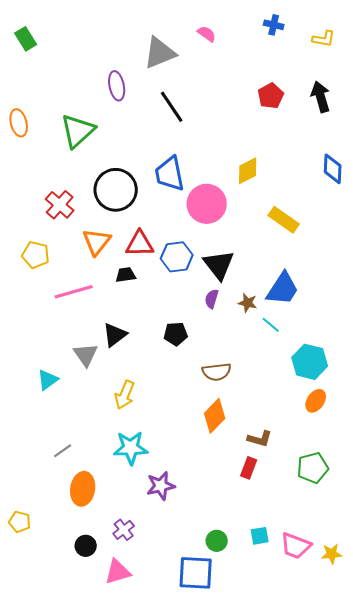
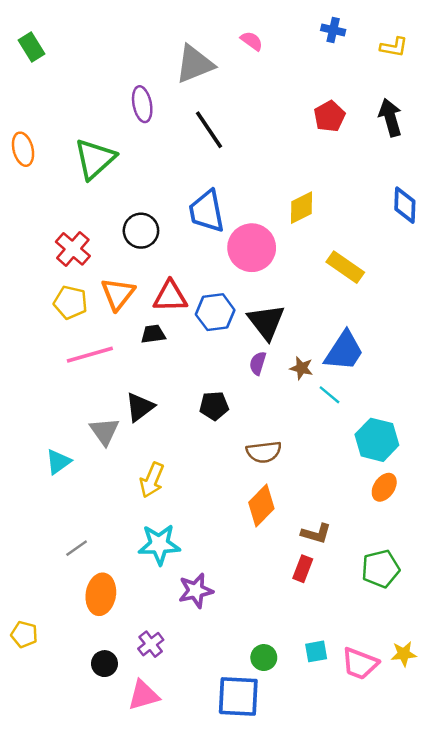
black circle: (116, 190) -> (141, 231), size x0.7
yellow pentagon: (36, 255) -> (70, 302), moved
yellow star: (332, 554) -> (404, 654), moved

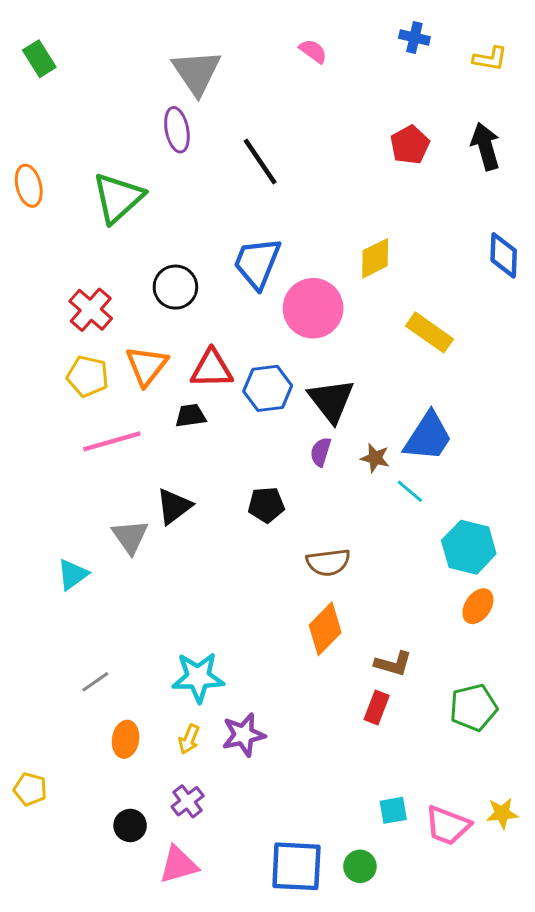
gray triangle: (194, 64) -> (197, 72), moved, turned -42
blue trapezoid: (207, 211) -> (257, 263), turned 33
yellow arrow: (152, 480) -> (189, 739), moved, size x0.7
orange ellipse: (101, 594) -> (126, 739), size x0.7
green circle: (264, 658) -> (360, 866), moved

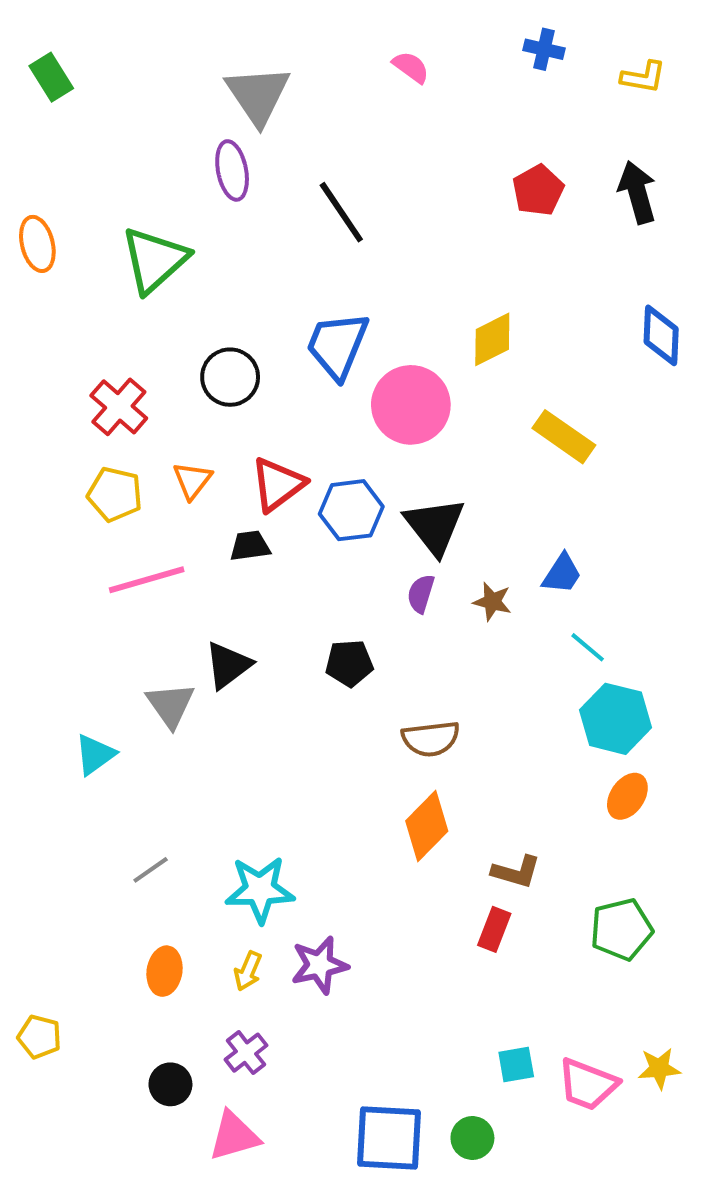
orange triangle: (147, 366) -> (192, 480), size x0.7
red triangle: (212, 369) -> (278, 484), turned -36
blue trapezoid: (428, 437) -> (562, 574), size x0.6
cyan line: (410, 491) -> (588, 647), moved
gray line: (95, 682) -> (151, 870), moved

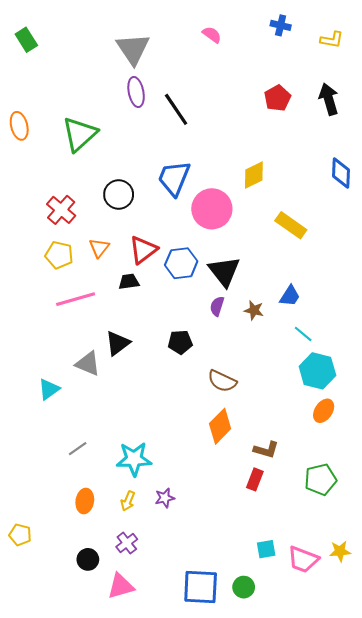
purple ellipse: (232, 170) -> (136, 92), moved
gray triangle: (170, 705) -> (88, 364), turned -32
brown semicircle: (431, 739) -> (222, 381), turned 32
purple star: (319, 965) -> (165, 498), size x0.7

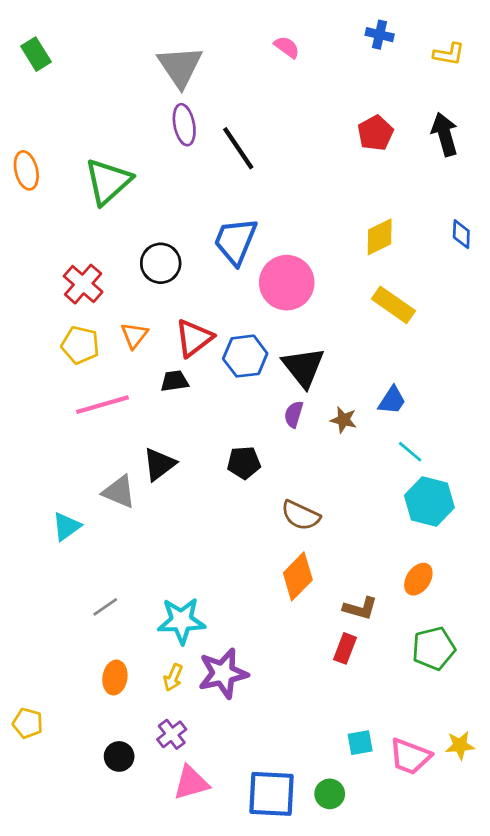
blue diamond: (341, 173) -> (461, 234), size x0.7
yellow diamond: (254, 175) -> (380, 237), moved
orange ellipse: (324, 411) -> (418, 579), moved
purple star: (165, 498) -> (223, 673), size x1.8
pink triangle: (121, 586) -> (191, 783), moved

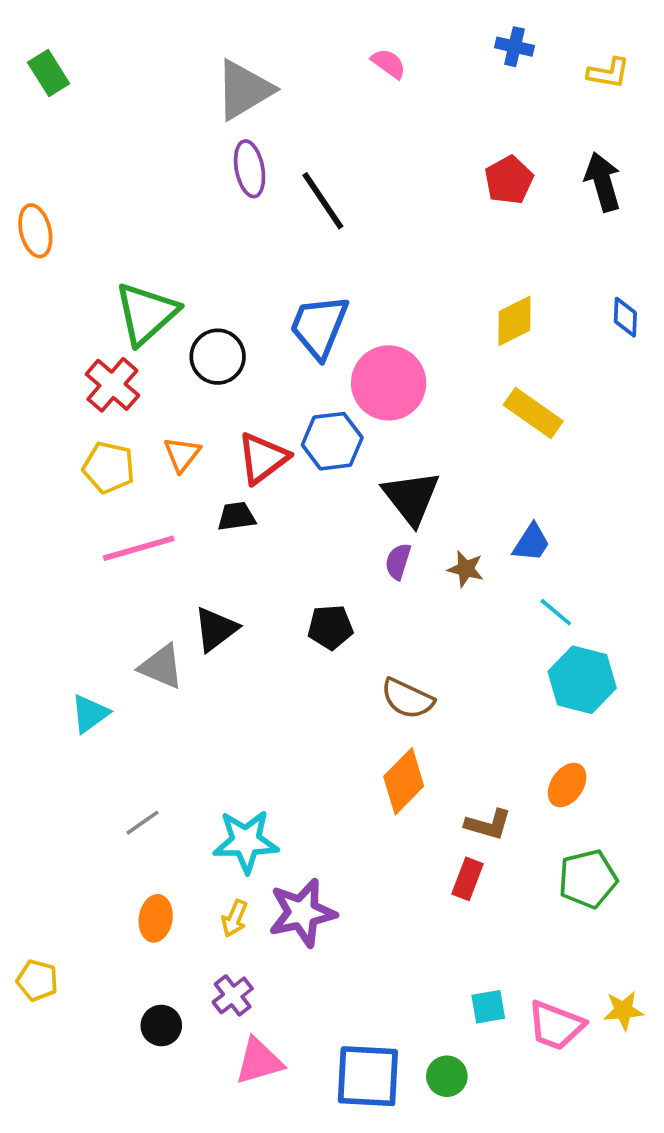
gray triangle: (180, 66) -> (244, 90), turned 33
green triangle: (108, 181) -> (146, 313), moved
blue hexagon: (245, 356) -> (332, 441), moved

